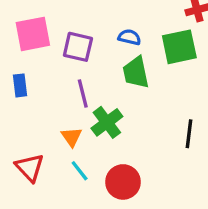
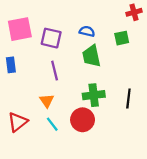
green square: (179, 47) -> (122, 38), size x0.6
green cross: (107, 122) -> (94, 95), moved, turned 30
red triangle: (30, 167) -> (18, 122), turned 35
red circle: (123, 182) -> (83, 120), moved

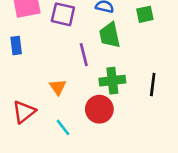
purple line: (55, 71) -> (84, 55), moved
cyan line: (52, 124) -> (63, 127), moved

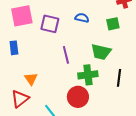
green trapezoid: (110, 35) -> (101, 52), moved, turned -65
orange triangle: (58, 87) -> (31, 79), moved

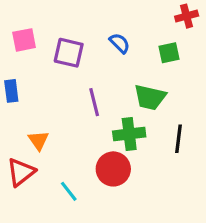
pink square: (22, 16) -> (24, 40), size x0.7
blue semicircle: (82, 18) -> (120, 43), turned 32

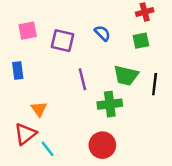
red cross: (187, 16) -> (145, 12), moved
black line: (179, 139) -> (155, 84), moved
red circle: (113, 169) -> (102, 145), moved
cyan line: (69, 191) -> (48, 149), moved

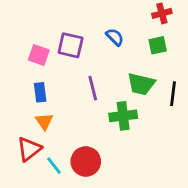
pink square: (28, 31) -> (39, 55), moved, turned 30
blue rectangle: (18, 70) -> (40, 92), moved
red circle: (102, 145) -> (86, 161), moved

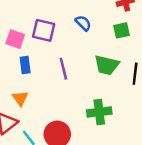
blue rectangle: (40, 92) -> (25, 65), moved
green cross: (123, 116) -> (99, 112), moved

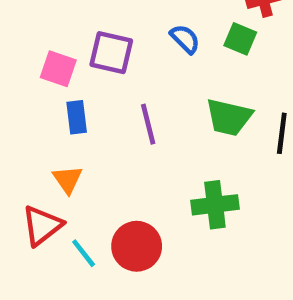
green square: (122, 30) -> (240, 39), moved, turned 35

